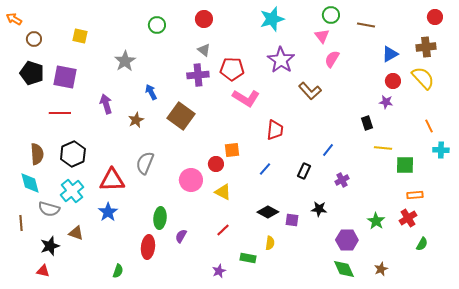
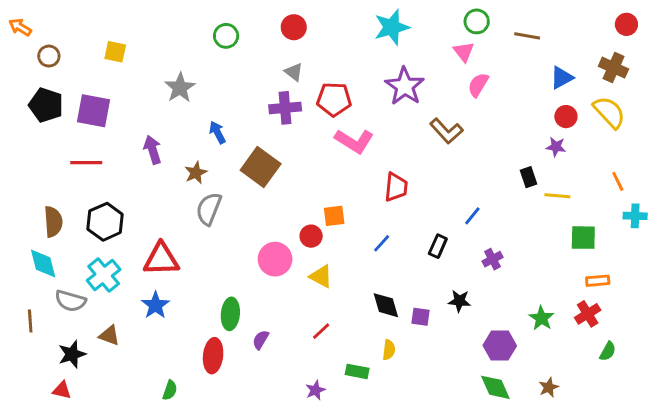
brown cross: (426, 47) -> (614, 68), turned 30
yellow line: (383, 148) -> (557, 196), moved
gray semicircle: (145, 163) -> (209, 209), moved
black diamond: (268, 212) -> (386, 305), turned 45

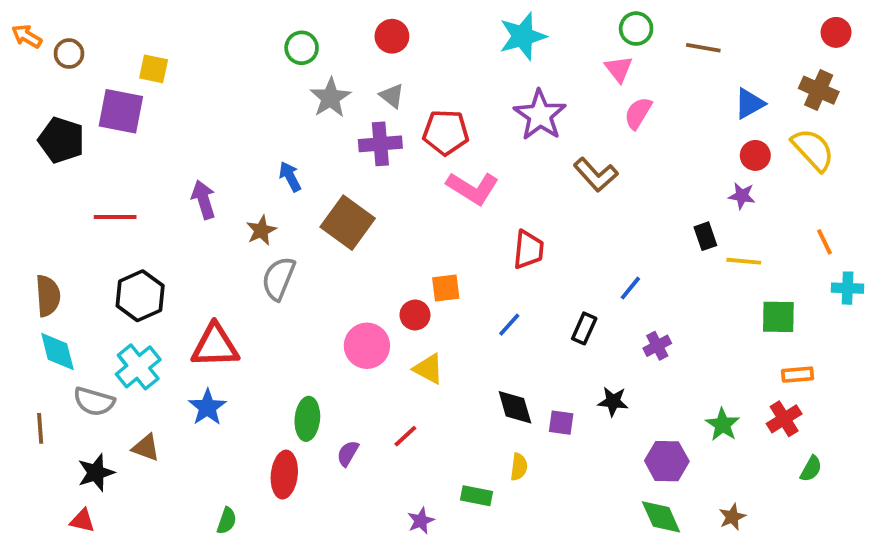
brown circle: (49, 56) -> (69, 54), moved
gray star: (180, 88) -> (330, 98), moved
purple square: (94, 111) -> (121, 111), moved
brown semicircle: (53, 222) -> (48, 296), moved
red line: (321, 331) -> (405, 436), moved

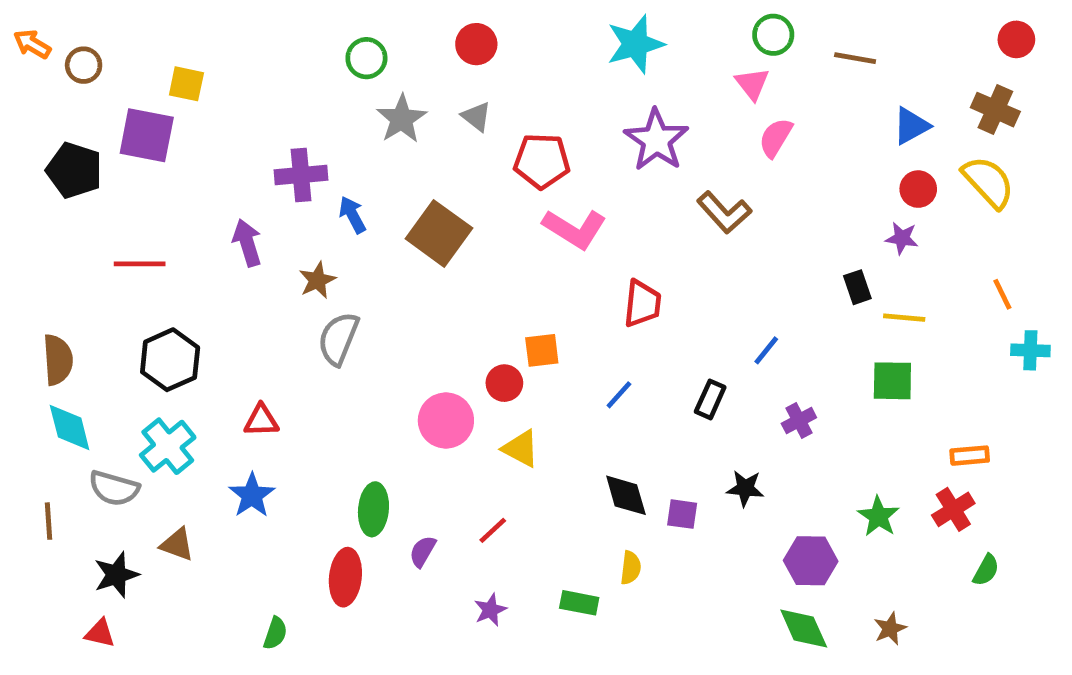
purple cross: (380, 144) -> (301, 175), moved
brown square: (348, 223) -> (439, 233), moved
green square: (778, 317) -> (892, 381), moved
red triangle: (215, 346) -> (261, 420), size x0.6
purple star: (421, 521) -> (490, 610), moved

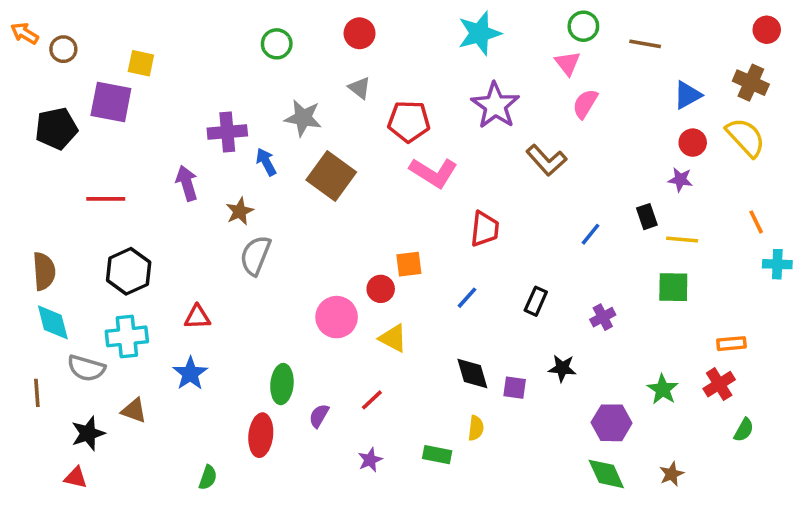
gray star: (402, 119) -> (303, 118), moved, turned -30
black pentagon: (74, 170) -> (56, 128), turned -30
blue line: (766, 350) -> (590, 234), moved
cyan cross: (168, 446) -> (127, 336), turned 33

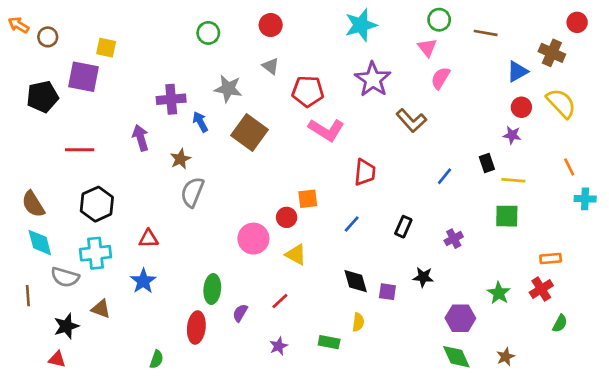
brown cross: (751, 83) -> (552, 53), moved
brown semicircle: (44, 271) -> (33, 204), turned 152

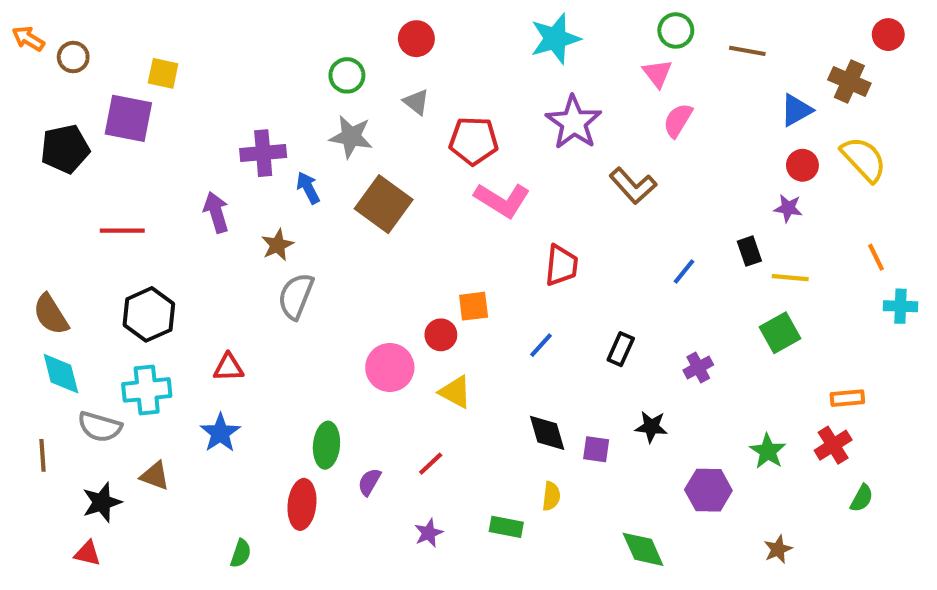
green circle: (208, 33) -> (347, 75), moved
green square: (507, 216) -> (780, 333), turned -30
green diamond: (456, 357) -> (643, 549), moved

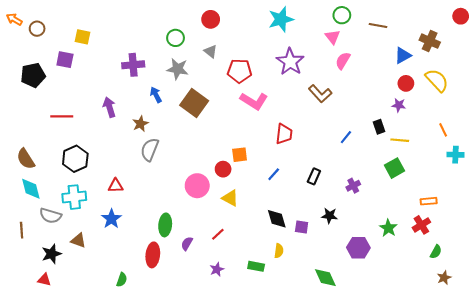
red circle: (888, 35) -> (461, 16), moved
purple square: (128, 118) -> (65, 60), size x0.7
purple cross: (263, 153) -> (133, 65), moved
brown star: (778, 549) -> (444, 278), moved

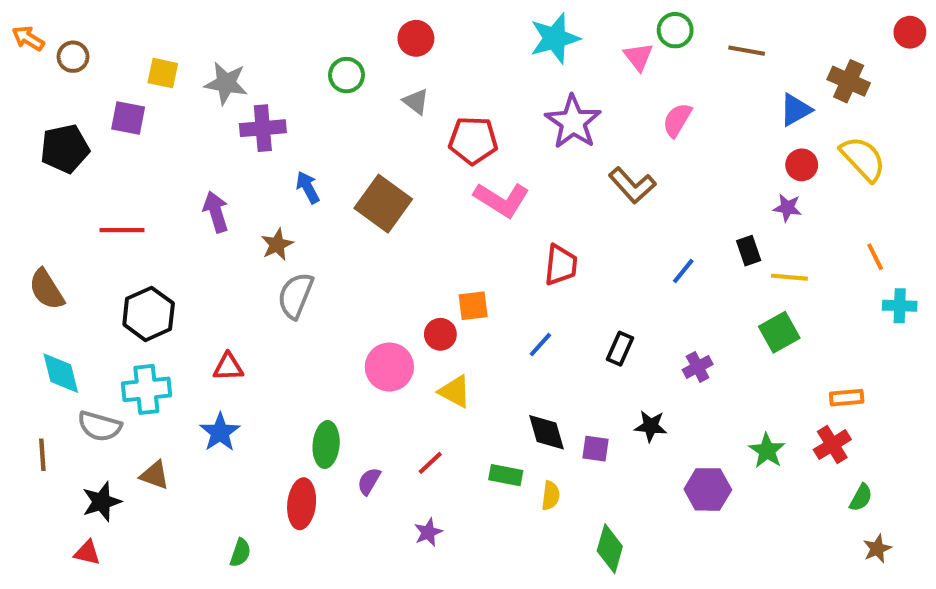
pink triangle: (333, 37) -> (638, 57), moved
gray star: (178, 69) -> (226, 83), moved
brown semicircle: (26, 159) -> (46, 289), moved
green rectangle: (256, 266) -> (506, 475), moved
green diamond: (325, 278) -> (610, 549), moved, turned 40

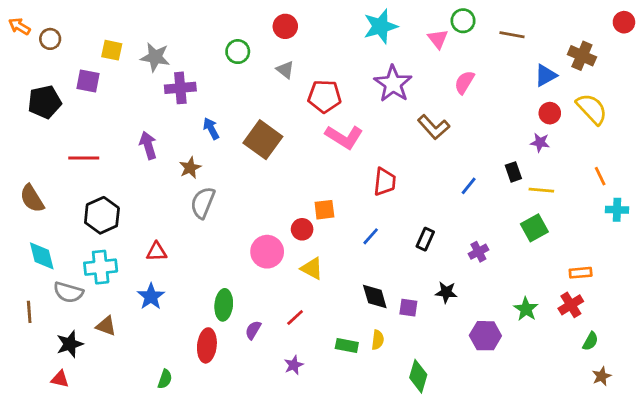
green rectangle: (506, 475) -> (347, 345), moved

